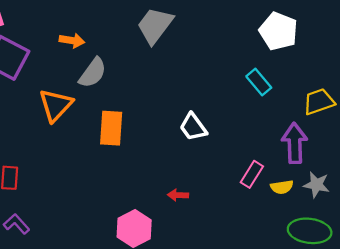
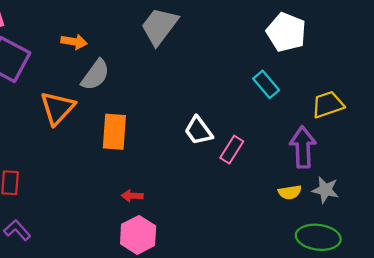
pink rectangle: (252, 174) -> (232, 150), moved
red arrow: (178, 195) -> (132, 196), moved

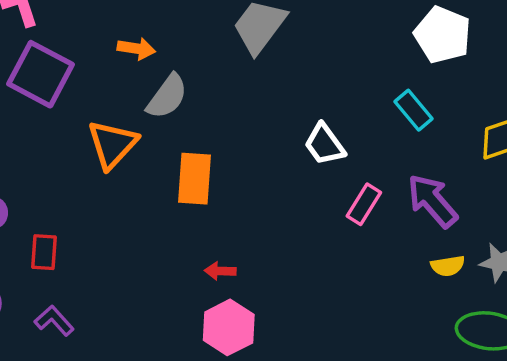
white trapezoid: (199, 131) -> (325, 144), moved
purple arrow: (303, 147) -> (432, 201), moved, turned -39

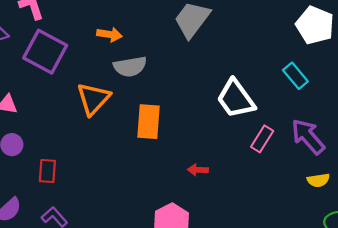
gray semicircle: (167, 96) -> (130, 67), turned 44
white trapezoid: (325, 144) -> (236, 99), size x1.4
red arrow: (220, 271) -> (198, 170), moved

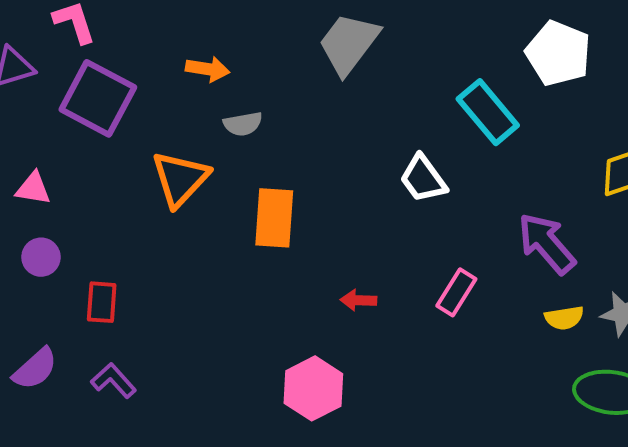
gray semicircle: (130, 67) -> (243, 124), size x0.7
cyan rectangle: (295, 76) -> (488, 112), moved, size x1.4
white trapezoid: (236, 99) -> (423, 179), size x0.7
pink rectangle: (262, 139) -> (456, 292), moved

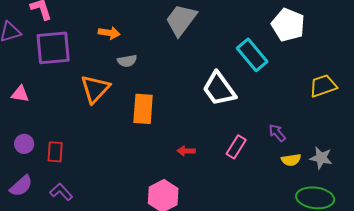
purple square: (98, 98) -> (53, 48), turned -33
white trapezoid: (423, 179) -> (219, 89), size x1.4
purple arrow: (547, 243) -> (277, 133), moved, size x0.6
purple circle: (41, 257) -> (24, 144), moved

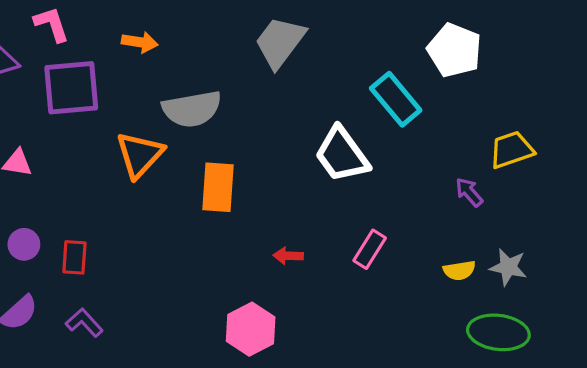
orange arrow: (109, 33) -> (140, 42), moved
gray semicircle: (127, 61) -> (192, 109), size x1.8
purple arrow: (277, 133) -> (469, 192), moved

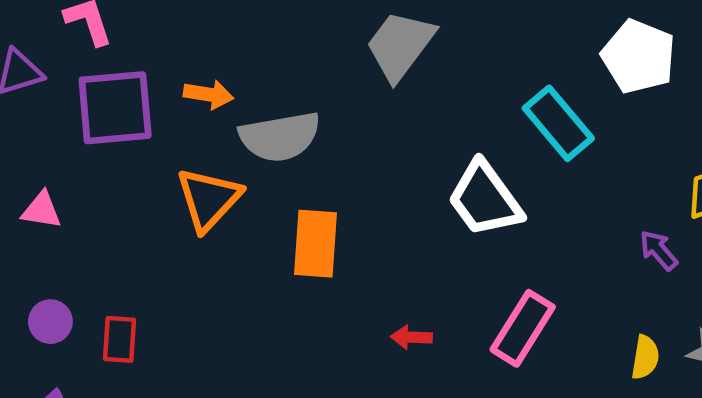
orange arrow: (140, 42) -> (209, 94), moved
pink rectangle: (370, 249) -> (523, 328), size x1.4
yellow semicircle: (459, 270) -> (645, 357), turned -72

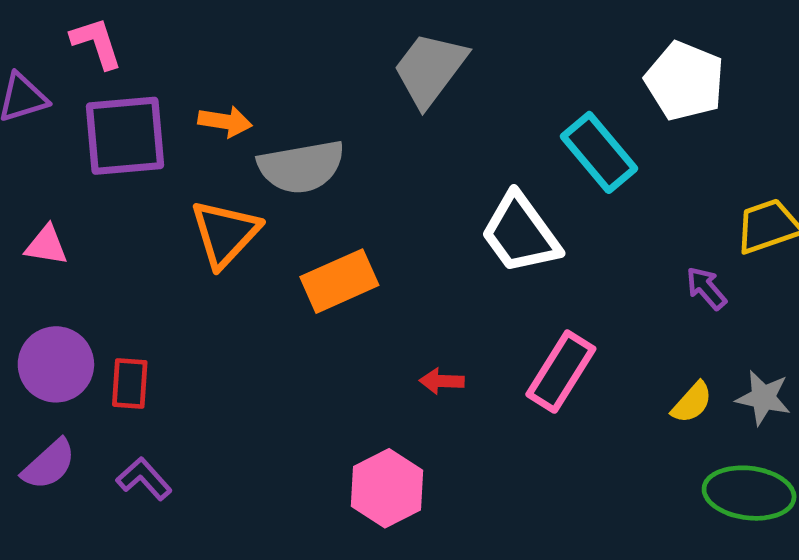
orange rectangle: (316, 244) -> (339, 281), turned 62
purple circle: (50, 322) -> (56, 364), size x1.6
yellow semicircle: (645, 357) -> (692, 403), turned 33

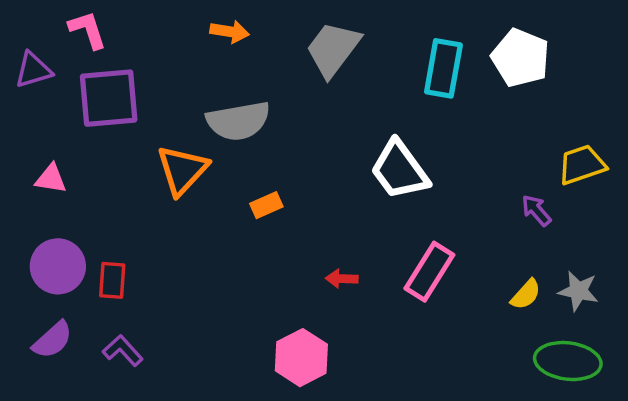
orange arrow: (225, 121) -> (230, 32), moved
cyan rectangle: (599, 152) -> (443, 68), moved, turned 50
orange rectangle: (339, 281) -> (266, 205), size x0.6

